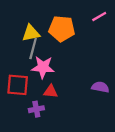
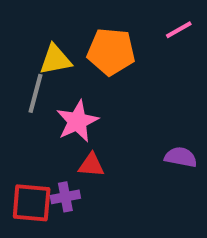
gray line: (33, 49) -> (36, 93), moved
pink star: (43, 67) -> (77, 121), turned -30
red square: (18, 85) -> (32, 203), moved

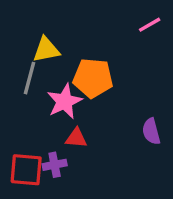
orange pentagon: (111, 52) -> (93, 78), moved
purple semicircle: (181, 157) -> (151, 131), turned -116

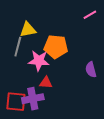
pink star: (65, 101) -> (39, 61), turned 30
purple semicircle: (151, 131) -> (91, 70), moved
purple cross: (55, 165) -> (33, 99), size x1.5

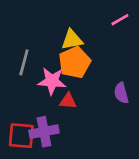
yellow triangle: (28, 30) -> (72, 40), moved
orange pentagon: (56, 47) -> (75, 62), turned -30
red triangle: (46, 83) -> (68, 101), moved

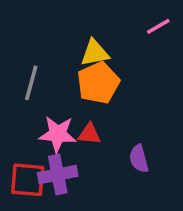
pink star: (52, 81) -> (58, 134), moved
purple semicircle: (121, 93) -> (139, 159), moved

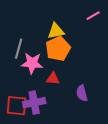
pink star: (58, 134) -> (32, 63), moved

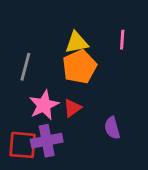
pink line: (93, 16) -> (122, 40), moved, turned -56
pink star: (32, 63) -> (44, 105), moved, turned -30
red triangle: (53, 79) -> (72, 108), turned -40

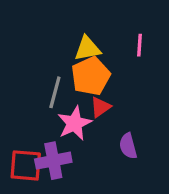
gray line: (25, 67) -> (55, 92), moved
pink star: (44, 105) -> (74, 123), moved
red triangle: (72, 108) -> (100, 107), moved

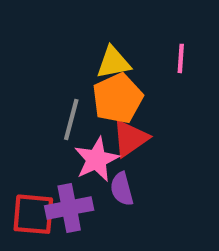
red triangle: (100, 107) -> (130, 138), size x1.4
purple semicircle: (128, 146) -> (122, 189), moved

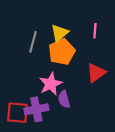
yellow triangle: (113, 63) -> (60, 33), turned -30
gray line: (71, 119) -> (33, 42), moved
red triangle: (130, 138) -> (96, 73), moved

